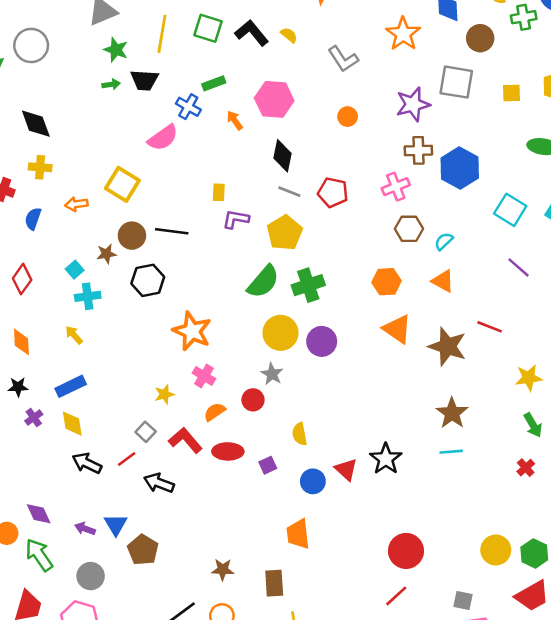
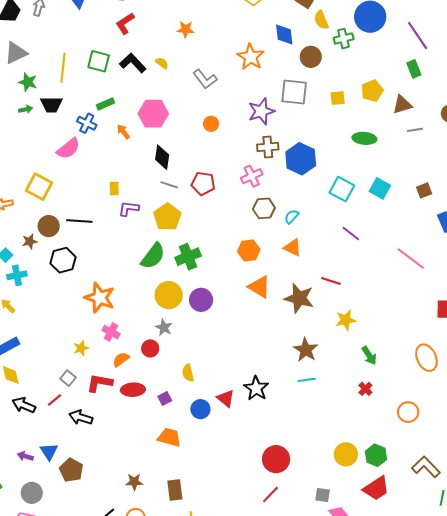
yellow star: (529, 378) -> (346, 320), moved
red L-shape: (185, 440) -> (99, 383), turned -36
orange trapezoid: (298, 534) -> (169, 437), moved, turned 115

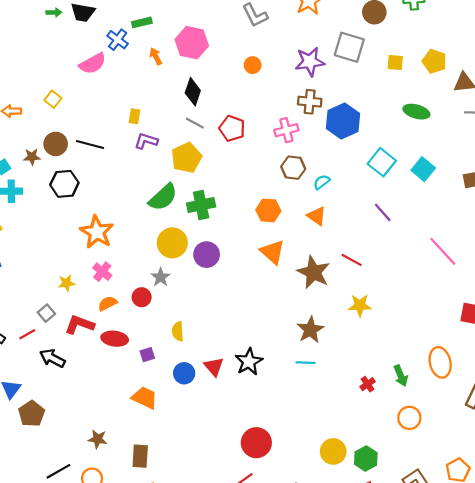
yellow pentagon: (372, 91) -> (434, 61), turned 30
yellow square: (39, 187) -> (53, 99), size x0.6
green arrow: (369, 356) -> (401, 376), moved

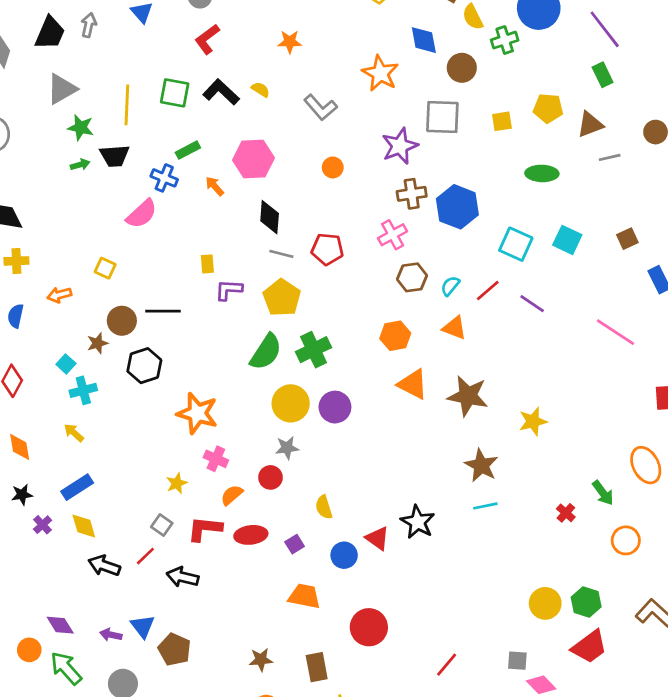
red line: (352, 260) -> (488, 290), moved, turned -55
gray star: (161, 277) -> (287, 448), turned -30
red circle: (256, 443) -> (369, 627), moved

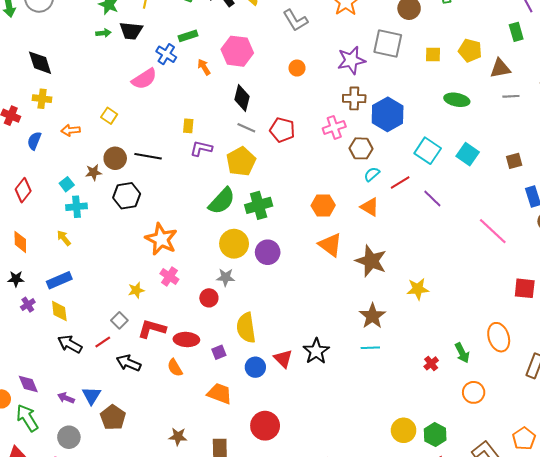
brown hexagon: (412, 277) -> (361, 148), moved
orange semicircle: (232, 495) -> (175, 368), moved, turned -90
yellow semicircle: (324, 507) -> (246, 328), size x1.6

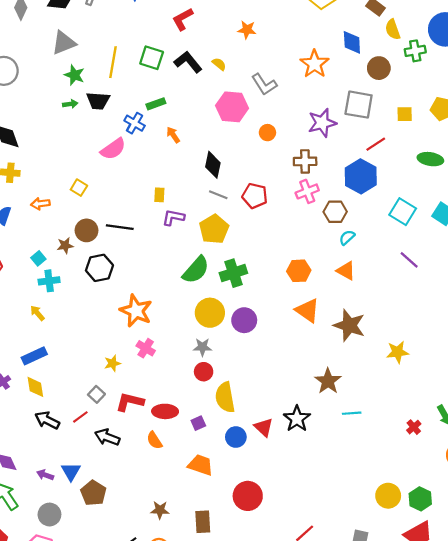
pink hexagon: (237, 51) -> (232, 107), moved
brown cross: (354, 98) -> (305, 161), moved
red line: (400, 183) -> (376, 144), moved
red circle: (209, 298) -> (204, 372), moved
brown star: (372, 316) -> (328, 381), moved

